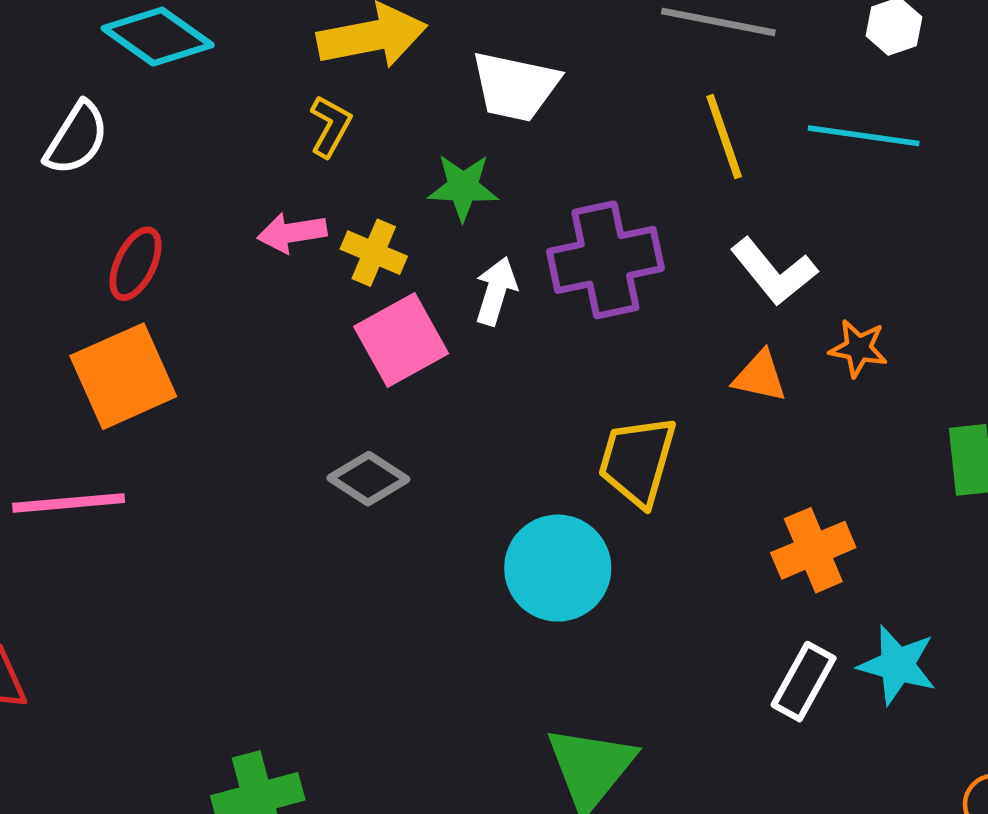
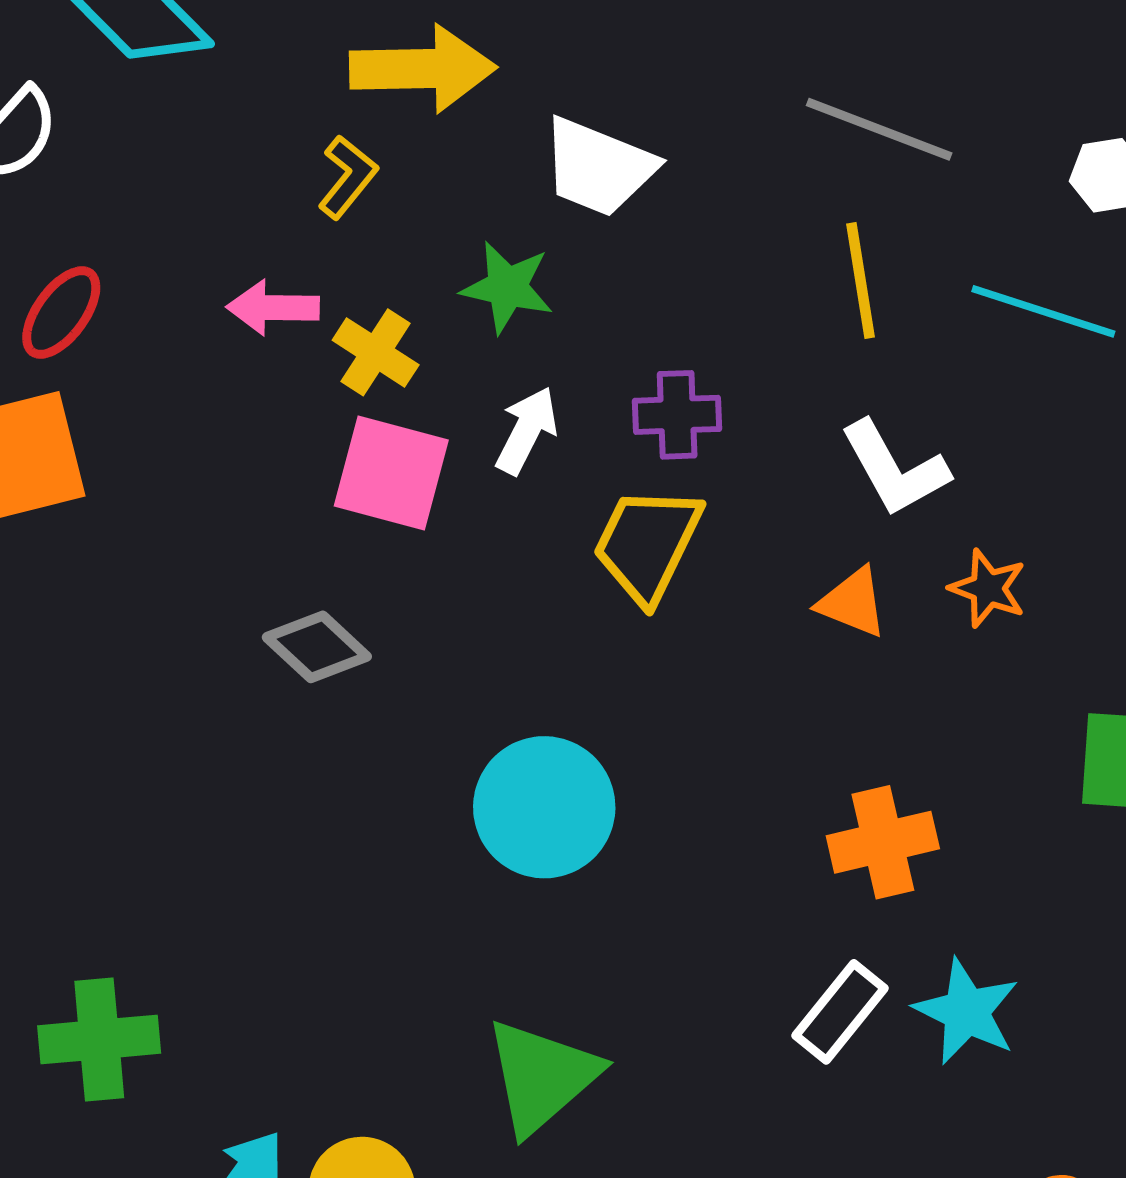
purple cross: (605, 260) -> (677, 415), size x0.6
pink square: (401, 340) -> (391, 473), turned 34
yellow trapezoid: (637, 461) -> (647, 544), moved

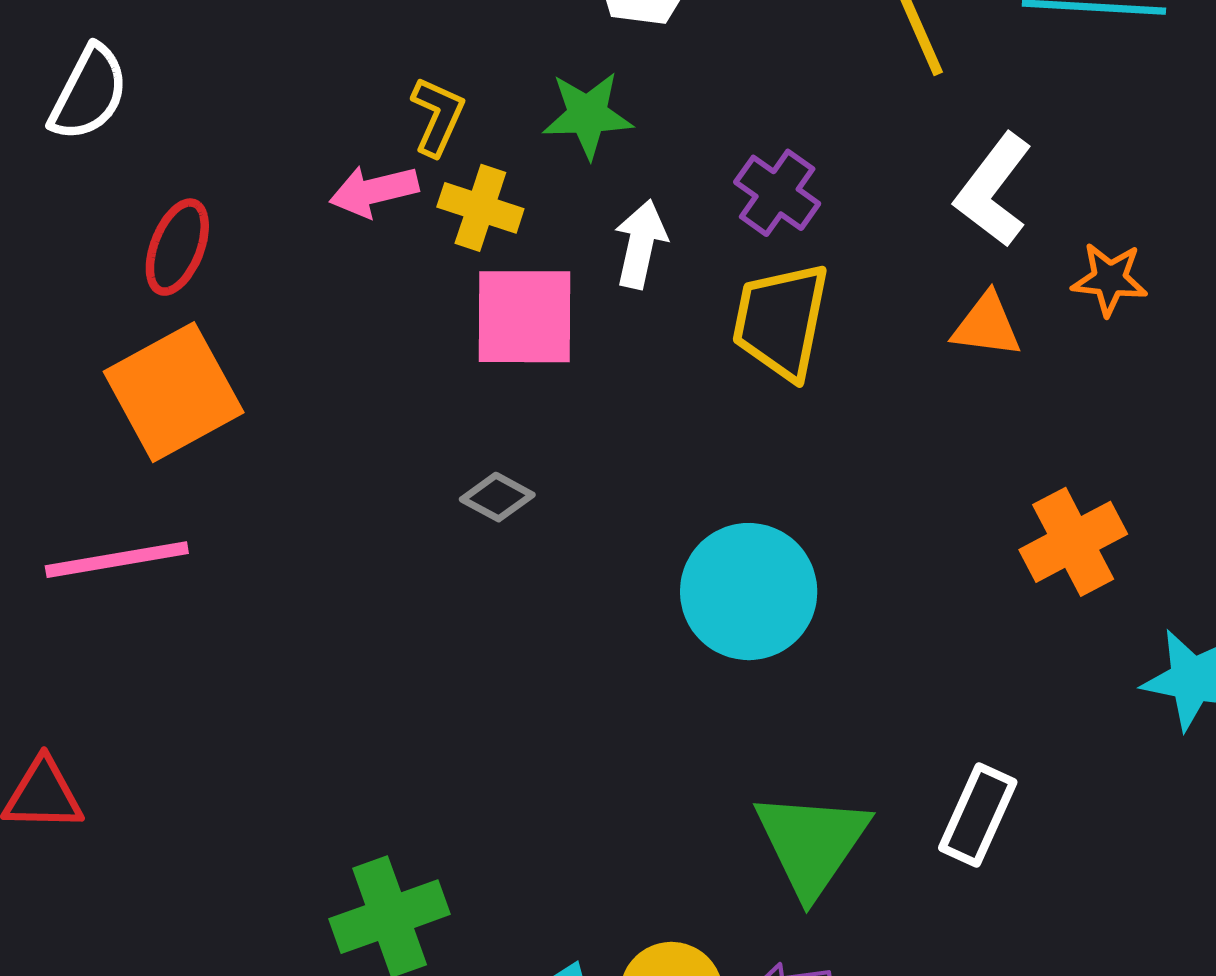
yellow L-shape: (348, 177) -> (438, 116), moved
purple cross: (677, 415) -> (777, 193), turned -38
white L-shape: (895, 469) -> (993, 190), turned 81
gray diamond: (317, 647) -> (497, 497), size x0.7
white rectangle: (840, 1012) -> (978, 815), moved

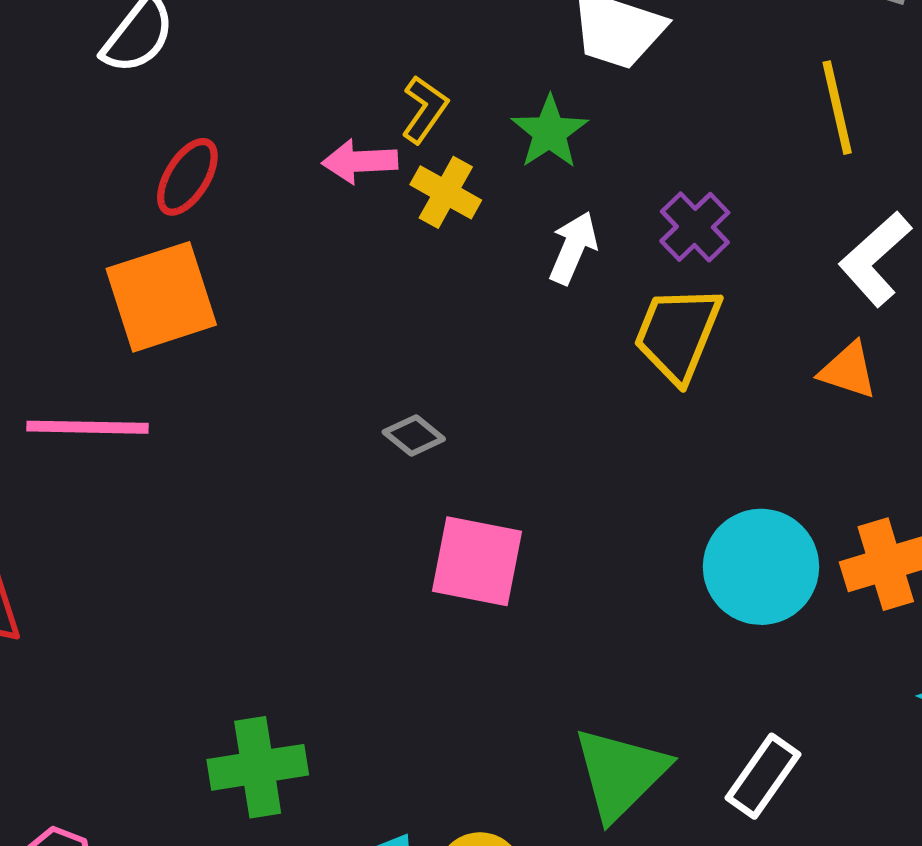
green star: (588, 115) -> (550, 132), turned 30
pink square: (525, 317) -> (477, 561), moved
cyan circle: (749, 592) -> (761, 567), moved

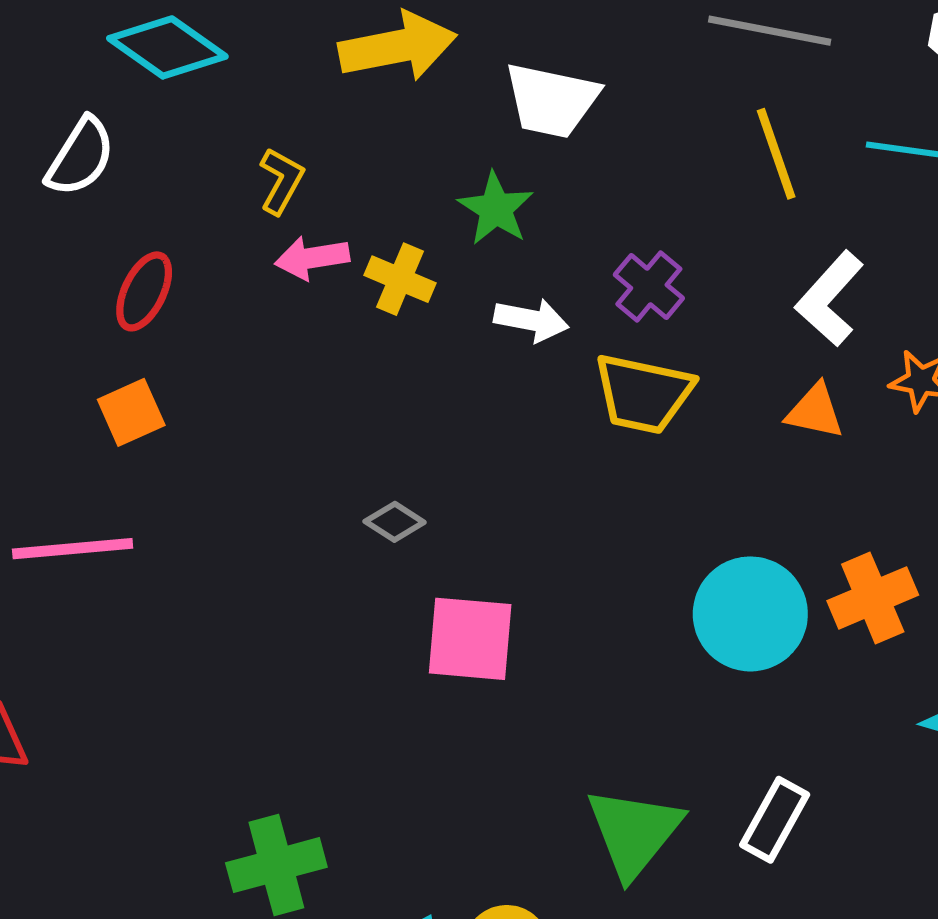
yellow L-shape: (425, 109) -> (281, 181), moved
white arrow: (573, 248) -> (531, 320), turned 84
orange square: (161, 297) -> (131, 412), size x0.6
yellow trapezoid: (678, 334) -> (643, 394), turned -94

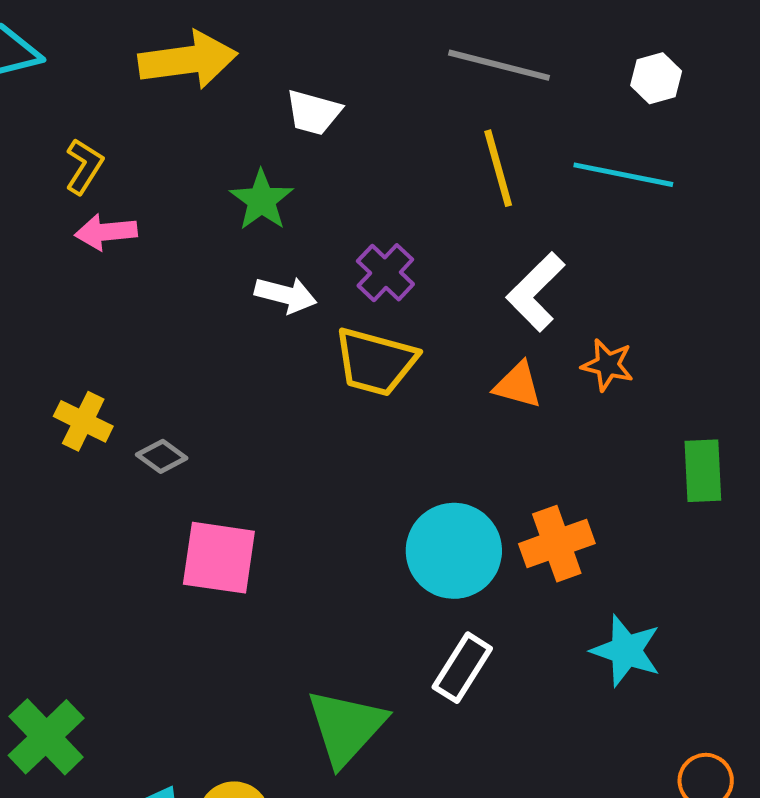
white trapezoid: (552, 100) -> (313, 112), size x0.7
yellow cross: (400, 279) -> (83, 421), moved
white rectangle: (775, 820) -> (462, 668), moved
green cross: (276, 865) -> (46, 737), turned -32

